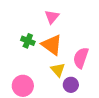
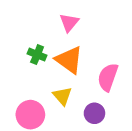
yellow triangle: (58, 70) -> (62, 96), moved

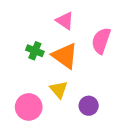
pink triangle: (69, 22) -> (65, 21), turned -36
pink semicircle: (108, 77) -> (101, 41), moved

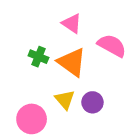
pink semicircle: (101, 41) -> (112, 46), turned 100
purple circle: (89, 106) -> (92, 102), moved

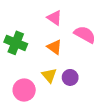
green cross: (38, 57) -> (16, 43), moved, size x1.5
orange triangle: (72, 62) -> (54, 47), size x0.7

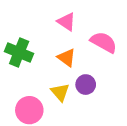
purple circle: (70, 77) -> (86, 85), moved

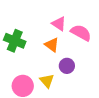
pink triangle: (66, 22) -> (59, 24), moved
yellow triangle: (60, 92) -> (47, 81), moved

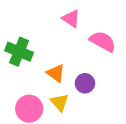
pink triangle: (59, 24) -> (71, 19), moved
orange triangle: (52, 45) -> (56, 73), moved

